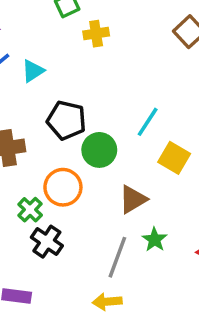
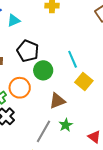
cyan line: (148, 122) -> (73, 59), turned -66

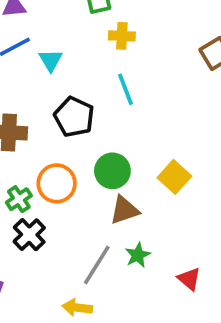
cyan triangle: (14, 21) -> (51, 60), turned -40
cyan line: (73, 59) -> (125, 89), moved
green circle: (43, 70) -> (112, 171), moved

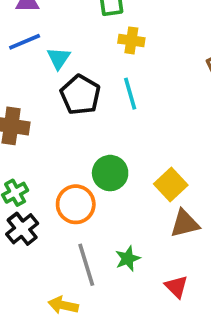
black pentagon: (74, 117) -> (80, 95), moved
orange circle: (57, 183) -> (76, 204), moved
brown triangle: (124, 210) -> (185, 224), moved
gray line: (97, 265) -> (86, 265), turned -54

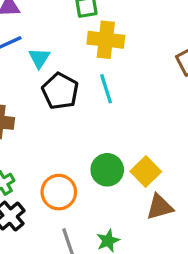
yellow cross: (131, 40) -> (106, 40), size x1.5
green circle: (110, 173) -> (107, 170), moved

